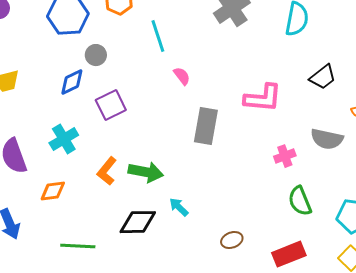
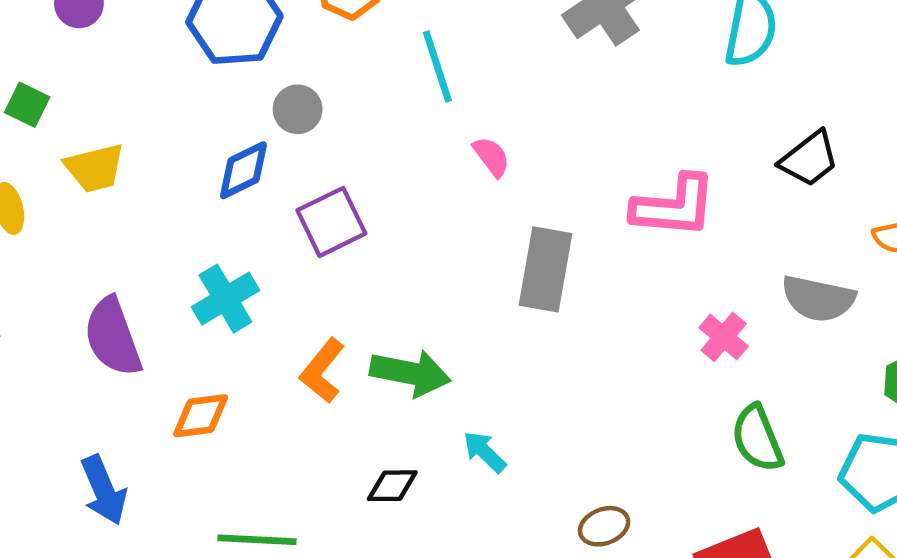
pink cross: (285, 156) -> (724, 337), turned -30
black diamond: (138, 222) -> (392, 486), size x0.6

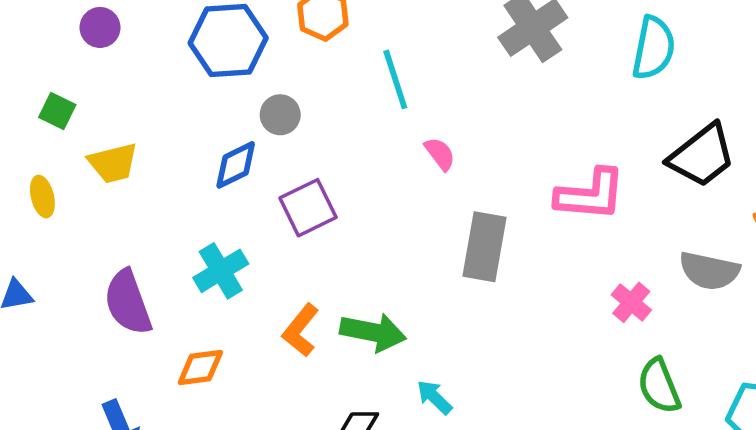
black trapezoid: (809, 159) -> (702, 156), size x1.4

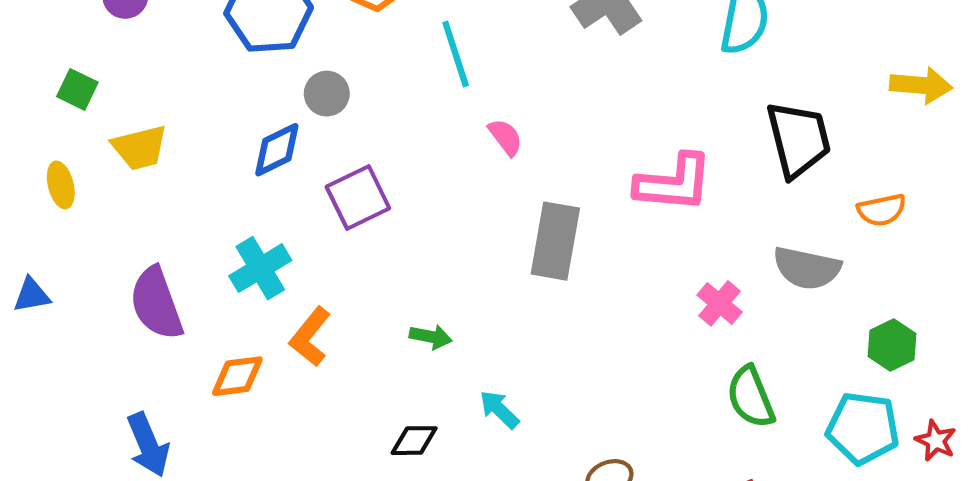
black trapezoid: (702, 156) -> (798, 139), turned -66
orange L-shape: (301, 330) -> (310, 337), moved
green arrow: (373, 332) -> (431, 337), size x0.6

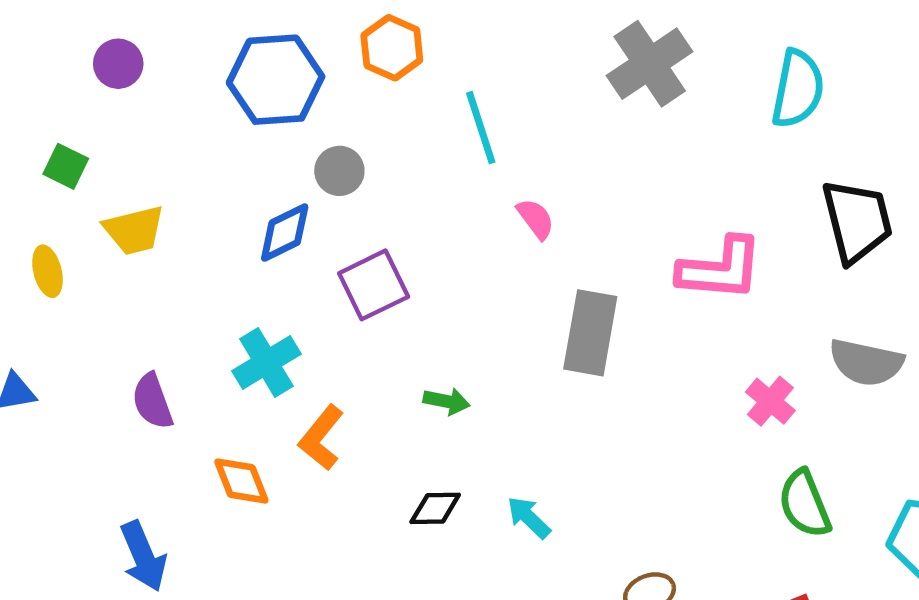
purple semicircle: (156, 303) -> (152, 401), size x0.7
green arrow: (431, 337) -> (447, 401), moved
orange diamond: (237, 376) -> (241, 481), turned 76
black diamond: (414, 441) -> (435, 508), moved

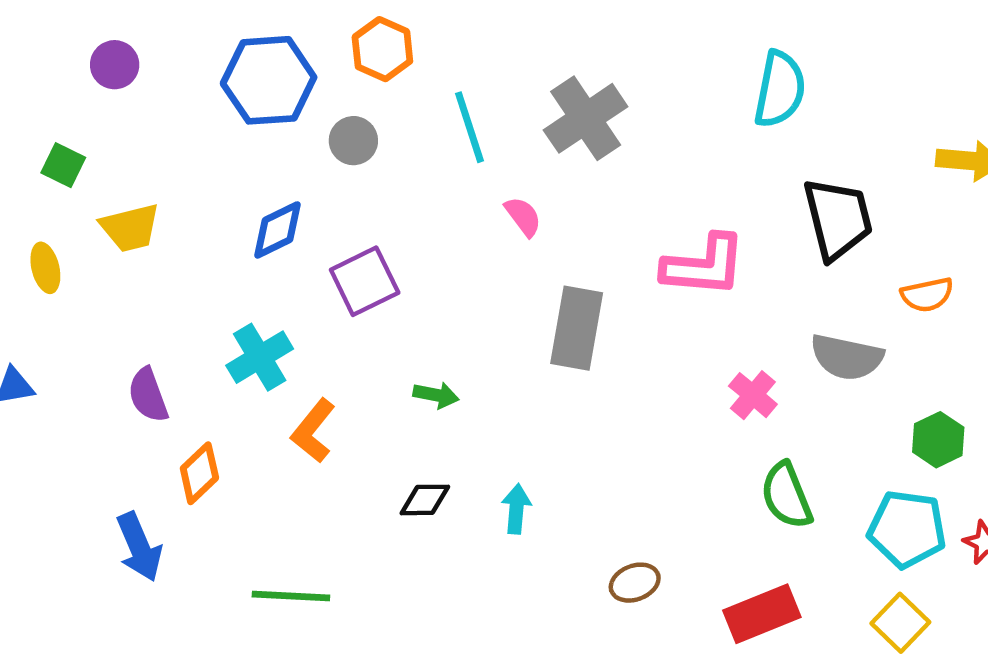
gray cross: (650, 64) -> (586, 118), moved
gray circle: (339, 171) -> (353, 141), moved
orange diamond: (241, 481) -> (199, 473), moved, turned 68
cyan arrow: (529, 518) -> (516, 509), turned 51

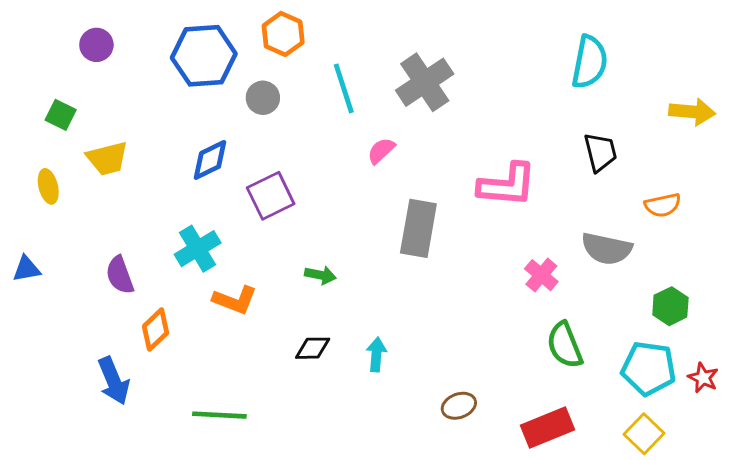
cyan semicircle: (780, 89) -> (590, 62), moved
pink semicircle: (523, 217) -> (381, 151), turned -96
black trapezoid: (838, 219) -> (600, 152), size x0.7
orange L-shape: (313, 431) -> (235, 300), turned -108

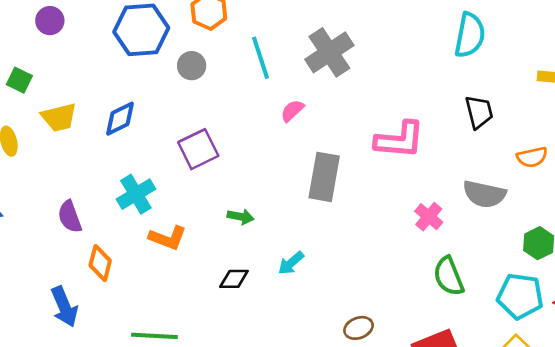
blue diamond: (210, 160) -> (120, 119), moved
orange diamond: (156, 330) -> (100, 263), turned -32
cyan arrow: (376, 354) -> (291, 263), moved, turned -136

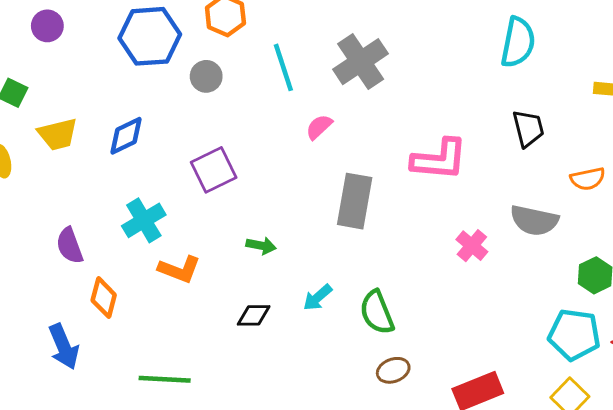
green semicircle: (449, 276) -> (377, 312), moved

